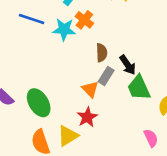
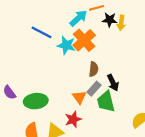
orange cross: (84, 20) -> (84, 40), size x1.5
green trapezoid: (139, 88) -> (106, 102), moved
green ellipse: (39, 103) -> (36, 101), turned -75

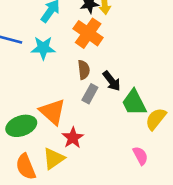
orange cross: (84, 40) -> (88, 33), moved
orange triangle: (79, 97) -> (52, 112), moved, size x1.5
green trapezoid: (106, 102) -> (134, 103), moved

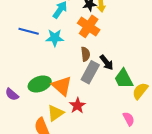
gray rectangle: (90, 94) -> (90, 72), size x1.5
green ellipse: (21, 126) -> (40, 84), moved
yellow triangle: (54, 159) -> (55, 113), moved

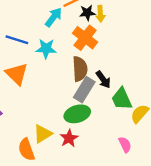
brown semicircle: (85, 54) -> (80, 69), size x1.5
green ellipse: (40, 84) -> (77, 114), moved
orange triangle: (62, 86) -> (17, 74), moved
red star: (77, 106) -> (69, 138), moved

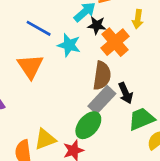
black star: (87, 13) -> (97, 25), moved
green trapezoid: (122, 99) -> (141, 119), turned 80
green ellipse: (77, 114) -> (88, 125), turned -45

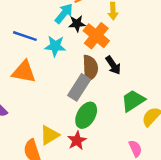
orange triangle: (30, 66) -> (24, 72), turned -35
black arrow: (126, 93) -> (113, 65), moved
gray rectangle: (102, 100) -> (79, 87), moved

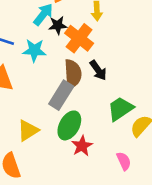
yellow triangle: (49, 135) -> (28, 130), moved
red star: (77, 140) -> (82, 146), moved

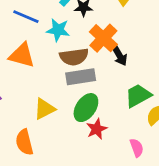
orange cross: (79, 38) -> (103, 38), moved
brown semicircle: (73, 74) -> (74, 57), moved, turned 80
gray rectangle: (61, 95) -> (81, 77), turned 44

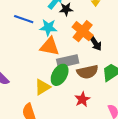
orange triangle: (22, 55) -> (50, 46), moved
brown semicircle: (74, 57) -> (87, 72), moved
green ellipse: (86, 108) -> (60, 75), moved

